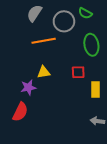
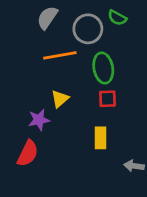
green ellipse: (91, 45) -> (103, 68), moved
yellow triangle: (44, 72) -> (60, 99), turned -32
yellow rectangle: (95, 90) -> (100, 138), moved

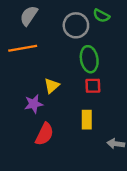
gray semicircle: (47, 18) -> (29, 16), moved
orange line: (60, 55) -> (23, 48), moved
red semicircle: (28, 153) -> (44, 134), moved

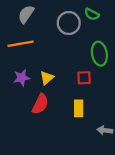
green ellipse: (89, 59) -> (99, 54), moved
purple star: (34, 104) -> (22, 78), moved
red semicircle: (44, 134) -> (40, 104), moved

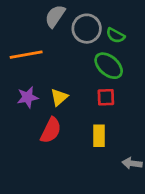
gray semicircle: (26, 14) -> (55, 16), moved
green semicircle: (92, 14) -> (115, 35), moved
green ellipse: (99, 54) -> (109, 66), moved, turned -40

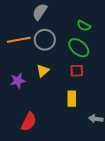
gray circle: (87, 29) -> (45, 40), moved
purple star: (27, 97) -> (18, 81), moved
red semicircle: (51, 130) -> (29, 122), moved

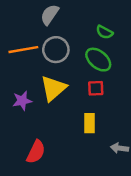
yellow triangle: (43, 71) -> (53, 88), size x1.6

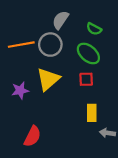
gray semicircle: (50, 15) -> (60, 20), moved
yellow rectangle: (90, 123) -> (92, 113), moved

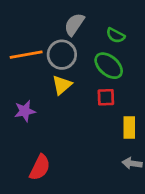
yellow triangle: (48, 79) -> (62, 85), moved, size x0.7
yellow rectangle: (92, 113) -> (129, 128), moved

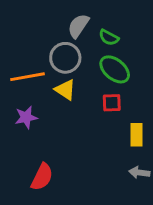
green semicircle: (116, 35) -> (109, 37), moved
orange line: (26, 55) -> (28, 77), moved
yellow triangle: (62, 85) -> (65, 90), turned -45

